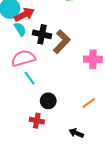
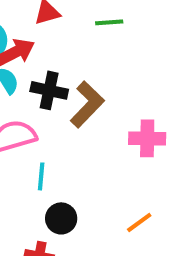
cyan line: (30, 78) -> (41, 176), moved, turned 40

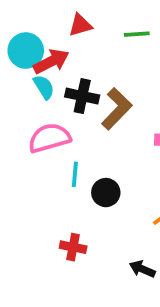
black circle: (61, 218) -> (106, 193), moved

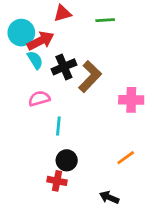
black cross: (82, 96) -> (64, 67), turned -35
pink semicircle: (49, 138) -> (39, 98), size x0.7
black circle: (106, 193) -> (67, 160), moved

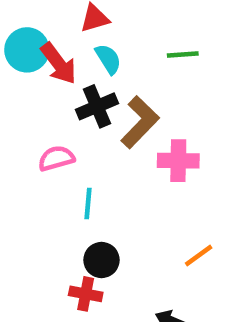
green line: (105, 20) -> (183, 54), moved
red arrow: (41, 41) -> (59, 63), turned 80
cyan semicircle: (35, 60) -> (108, 59), moved
pink cross: (131, 100) -> (178, 161), moved

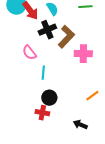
pink semicircle: (56, 158) -> (29, 53), turned -112

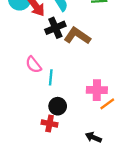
brown L-shape: (66, 37) -> (77, 36), turned -100
pink semicircle: (29, 53) -> (33, 65), moved
pink cross: (83, 54) -> (97, 90), moved

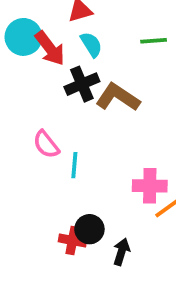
black circle: (58, 106) -> (89, 229), moved
black arrow: (93, 137) -> (121, 252), moved, turned 84

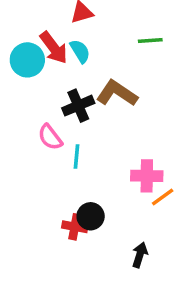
cyan circle: (23, 37) -> (27, 60), moved
cyan semicircle: (91, 44) -> (80, 51), moved
black cross: (82, 84) -> (78, 106), moved
black arrow: (121, 252) -> (140, 255), moved

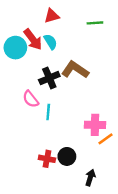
green line: (150, 41) -> (95, 23), moved
black circle: (91, 216) -> (67, 156), moved

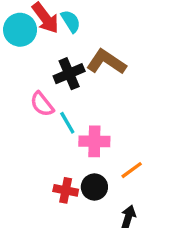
cyan line: (48, 112) -> (67, 123), turned -35
pink cross: (95, 125) -> (94, 141), moved
orange line: (106, 139) -> (132, 170), moved

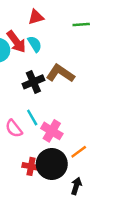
pink semicircle: (42, 104) -> (14, 128), moved
pink cross: (94, 141) -> (52, 131), turned 30
black circle: (94, 187) -> (52, 164), size x1.6

